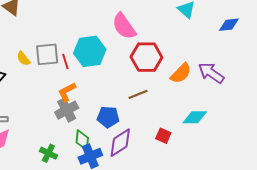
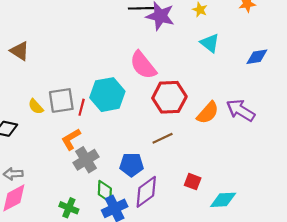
red line: (65, 62) -> (82, 107), turned 35
orange L-shape: (67, 92) -> (71, 139), moved
cyan diamond: (195, 117) -> (223, 200), moved

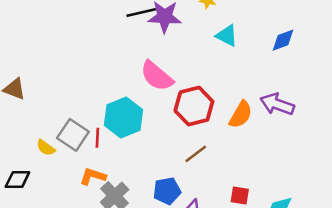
gray square: (61, 100) -> (73, 135), turned -36
orange L-shape: (71, 139) -> (93, 176), turned 60

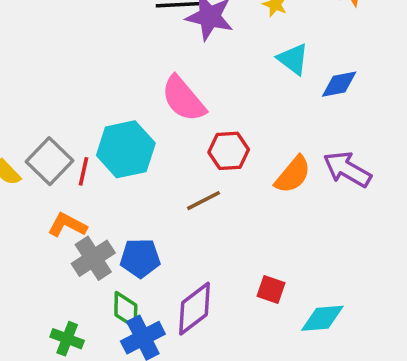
blue diamond: (283, 40) -> (339, 84), moved
red hexagon: (194, 106) -> (229, 151), size x0.7
brown line: (196, 154) -> (204, 201), moved
blue pentagon: (167, 191) -> (140, 258), moved

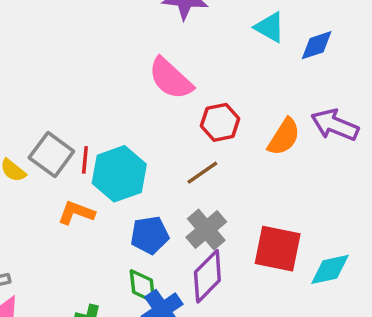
cyan hexagon: (126, 149) -> (119, 174), moved
gray cross: (93, 258) -> (206, 230), moved
red square: (271, 290) -> (278, 249), size x1.8

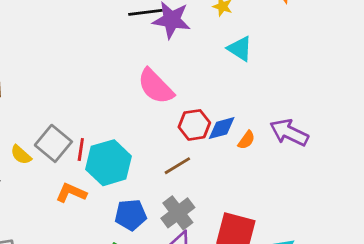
blue diamond: (317, 45) -> (222, 128), moved
orange semicircle: (284, 137) -> (246, 140), size x0.6

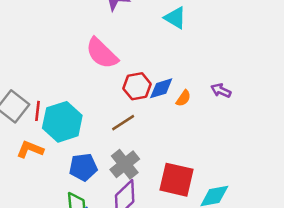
purple arrow: (289, 133) -> (221, 91), size x0.6

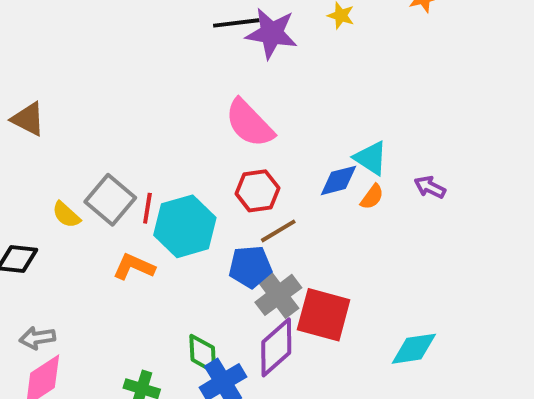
cyan triangle: (175, 18) -> (371, 158), moved
red hexagon: (137, 86) -> (257, 191), moved
blue pentagon: (83, 167) -> (250, 267), moved
red square: (176, 180) -> (324, 315), moved

